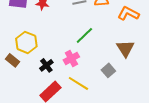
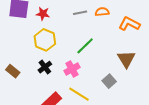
yellow hexagon: (26, 42) -> (45, 40), moved
black cross: (46, 65) -> (45, 67), moved

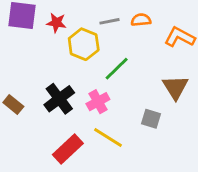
yellow hexagon: (45, 40) -> (84, 44), moved
black cross: (45, 67) -> (59, 99), size x1.5
gray square: (109, 81) -> (151, 119), turned -32

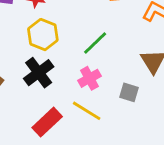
yellow hexagon: (84, 44) -> (43, 35), moved
pink cross: (98, 102) -> (89, 78), moved

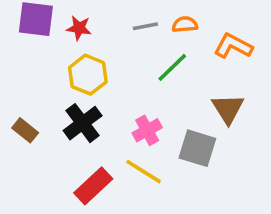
green line: (95, 43) -> (172, 67), moved
gray square: (129, 92) -> (197, 148), size x1.5

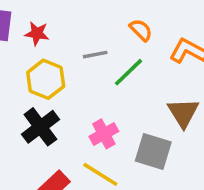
orange semicircle: (185, 24) -> (141, 30), turned 50
gray line: (145, 26) -> (95, 55), moved

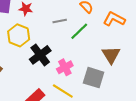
yellow hexagon: (46, 79) -> (19, 35), moved
black cross: (40, 127) -> (40, 55), moved

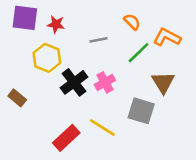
green line: (79, 31) -> (139, 53), moved
pink cross: (65, 67) -> (105, 82), moved

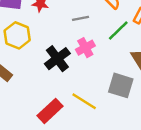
yellow hexagon: (47, 58) -> (17, 35), moved
pink cross: (105, 82) -> (85, 48), moved

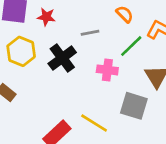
pink cross: (85, 48) -> (107, 70), moved, turned 36
black cross: (57, 59) -> (62, 58), moved

